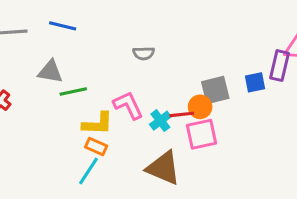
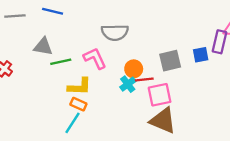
gray semicircle: (144, 53) -> (115, 32), size x1.6
pink L-shape: (128, 105) -> (95, 58), moved
orange circle: (200, 107) -> (134, 69), moved
brown triangle: (163, 168) -> (163, 121), moved

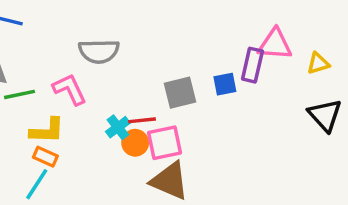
orange circle: (134, 69) -> (135, 143), moved

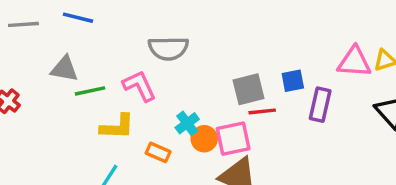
pink triangle: (275, 44) -> (354, 62), moved
purple rectangle: (252, 65) -> (320, 105), moved
red line: (142, 120) -> (262, 111), moved
orange rectangle: (45, 157) -> (158, 152), moved

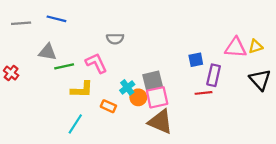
gray semicircle: (168, 48) -> (115, 39), size x0.7
gray square: (249, 89) -> (153, 81), moved
red line: (262, 111) -> (204, 93), moved

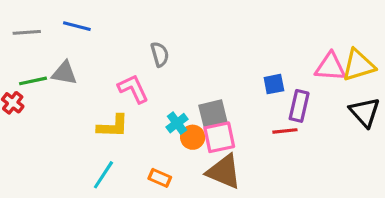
gray semicircle: (115, 39) -> (160, 54), turned -105
yellow triangle: (256, 46) -> (358, 65), size x1.6
green line: (64, 66) -> (33, 81), moved
orange rectangle: (108, 106) -> (160, 178), moved

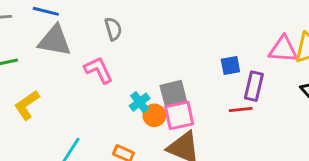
gray semicircle: (160, 54) -> (113, 29), moved
gray triangle: (64, 73) -> (55, 41), moved, size x1.4
yellow L-shape: (113, 126) -> (27, 105), moved, turned 144

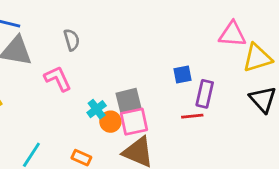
pink triangle: (283, 49) -> (232, 34), moved

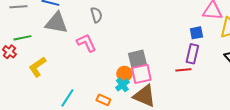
blue square: (182, 74) -> (196, 33), moved
cyan cross: (97, 109) -> (122, 85), moved

